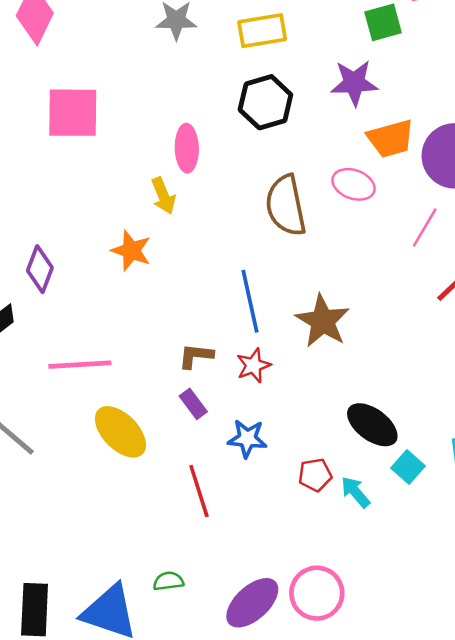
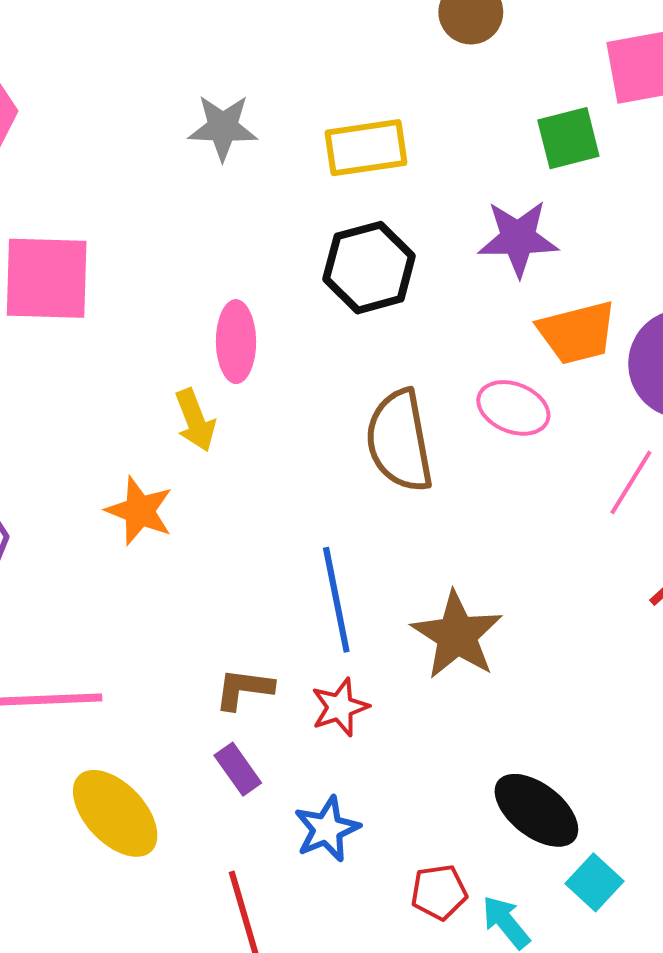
blue star: (247, 439) -> (327, 829), turned -30

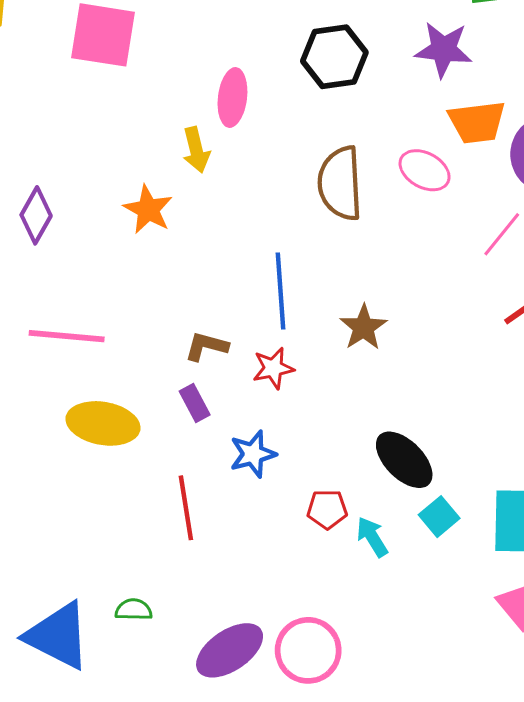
brown star: (457, 635) -> (363, 327), size x0.7
yellow ellipse: (115, 813) -> (103, 423), turned -44

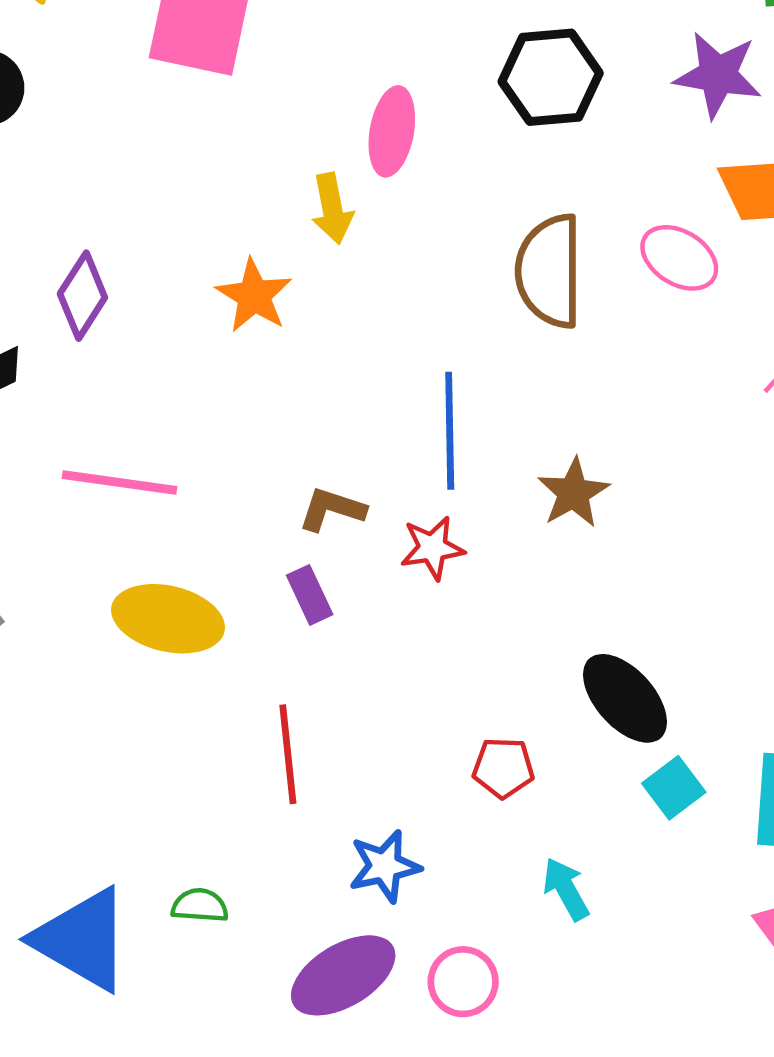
blue star: (253, 454) -> (385, 866), moved
cyan arrow: (372, 537) -> (566, 889), moved
pink circle: (308, 650) -> (463, 982), size x0.7

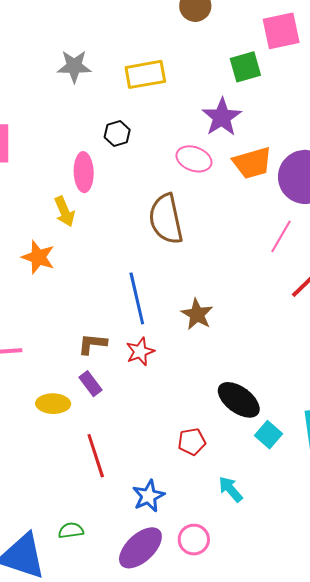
purple star: (718, 75) -> (222, 117), turned -30
black hexagon: (551, 77) -> (117, 133), moved, size x0.6
pink ellipse: (679, 258) -> (194, 159), moved
yellow ellipse: (168, 619) -> (53, 404), moved, size x0.7

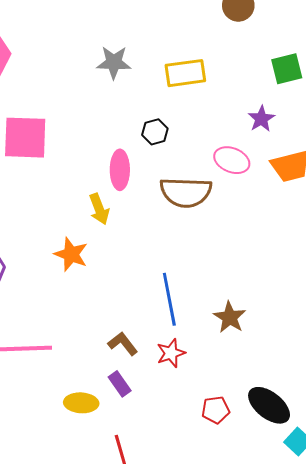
purple star: (222, 117) -> (261, 119), size x0.7
brown semicircle: (166, 219) -> (186, 192), moved, turned -78
brown L-shape: (92, 344) -> (123, 344), turned 44
red pentagon: (192, 442) -> (216, 410), moved

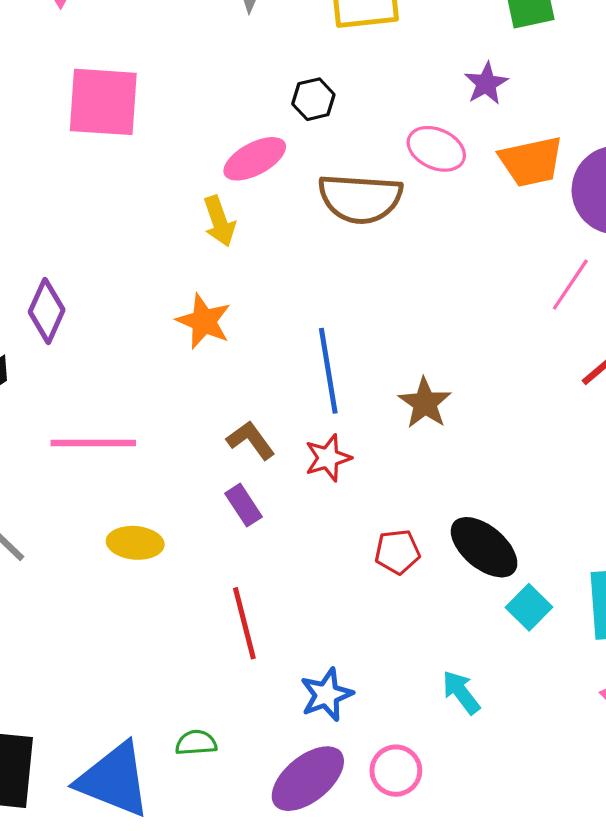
pink ellipse: (120, 170) -> (255, 159), turned 60
orange star: (71, 254) -> (204, 321), moved
yellow ellipse: (81, 403) -> (135, 543), moved

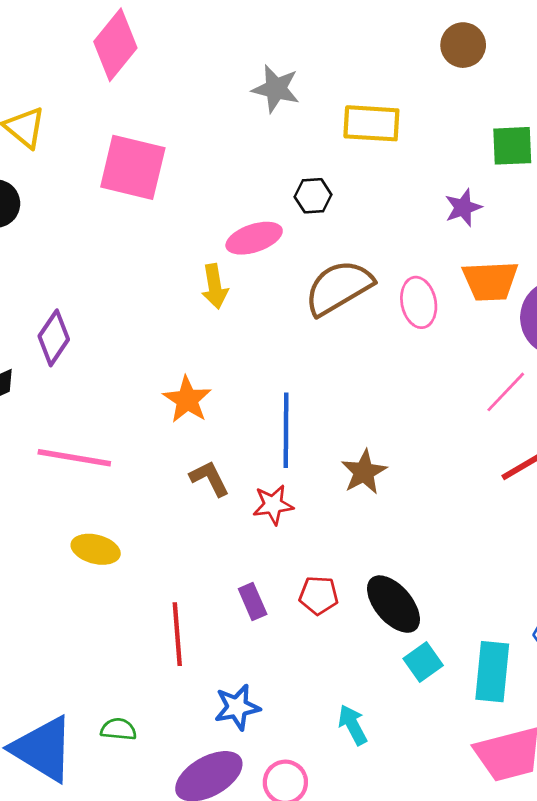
pink ellipse: (436, 149) -> (419, 302), moved, turned 45
brown semicircle: (360, 199) -> (339, 288), turned 136
orange star: (204, 321) -> (187, 400), moved
purple rectangle: (243, 505) -> (253, 602), moved

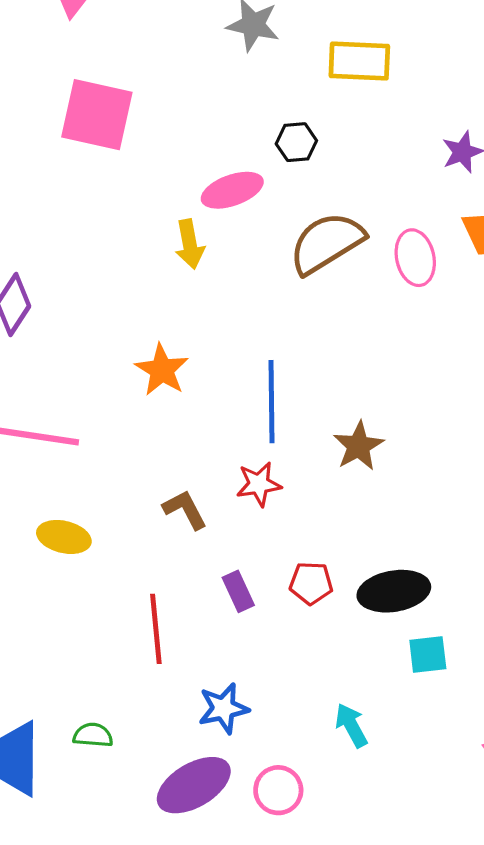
brown L-shape: (210, 478) -> (185, 510), moved
black ellipse: (393, 604) -> (394, 591), turned -58
cyan square: (423, 662) -> (428, 654), turned 30

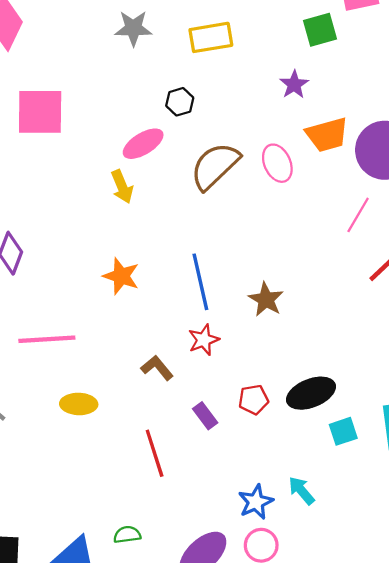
blue star: (223, 708) -> (256, 502), moved

